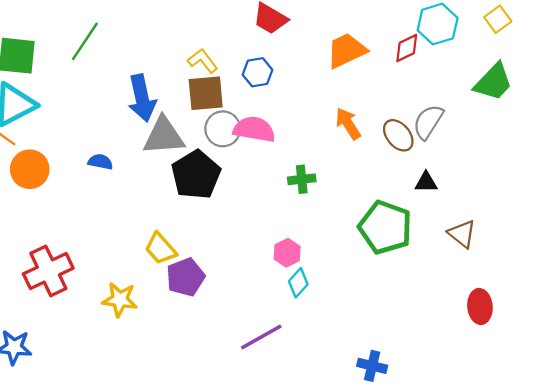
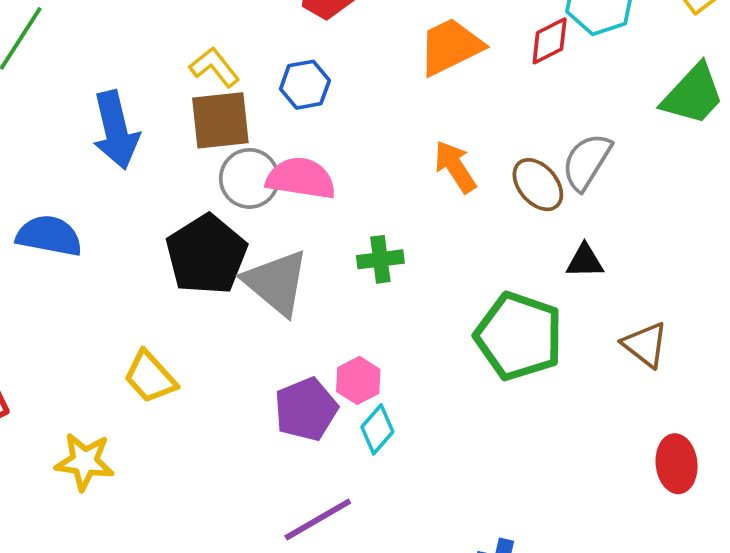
gray triangle: (164, 136) -> (276, 282), moved, turned 45
blue semicircle: (100, 162) -> (49, 236), size x1.6
purple pentagon: (185, 277) -> (306, 409), moved

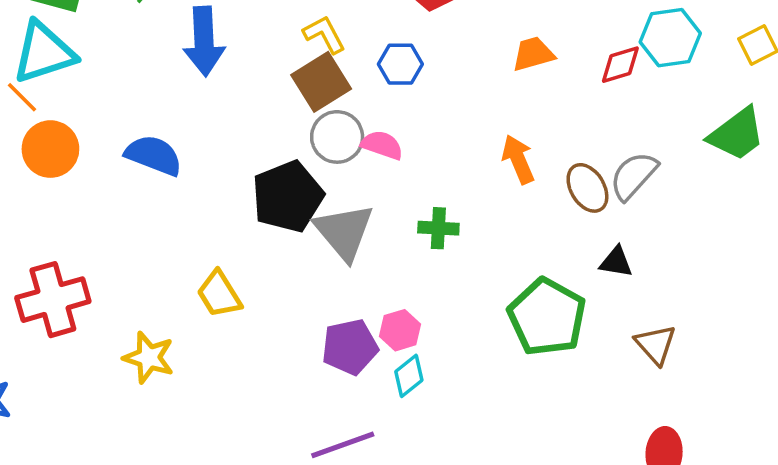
orange trapezoid: (450, 47) -> (533, 54), size x0.7
brown square: (220, 120) -> (321, 82), turned -36
blue arrow: (116, 130) -> (204, 41), moved
pink semicircle: (301, 178) -> (382, 145), size x0.7

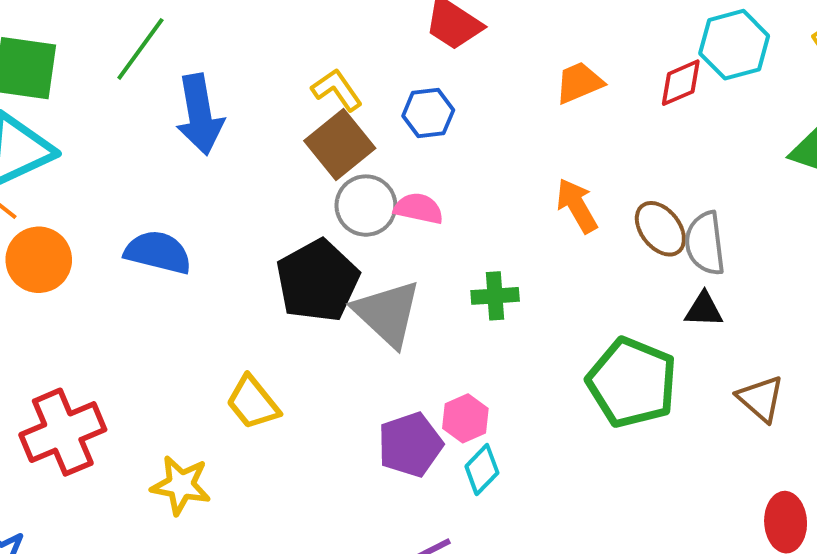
gray semicircle: (634, 176) -> (705, 243), moved, turned -42

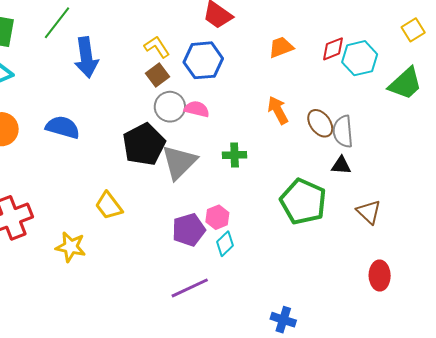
cyan hexagon: (734, 45) -> (360, 58), moved
blue hexagon: (428, 113) -> (203, 60), size x1.5
brown square: (340, 144) -> (157, 75), size x0.7
gray triangle: (387, 313) -> (179, 162), turned 30

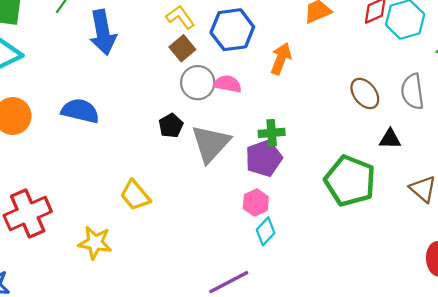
orange arrow: (278, 110) -> (281, 59), moved, turned 52
gray semicircle: (343, 131) -> (412, 92), moved
black pentagon: (144, 144) -> (171, 126), size x0.5
purple pentagon: (189, 230) -> (264, 158), moved

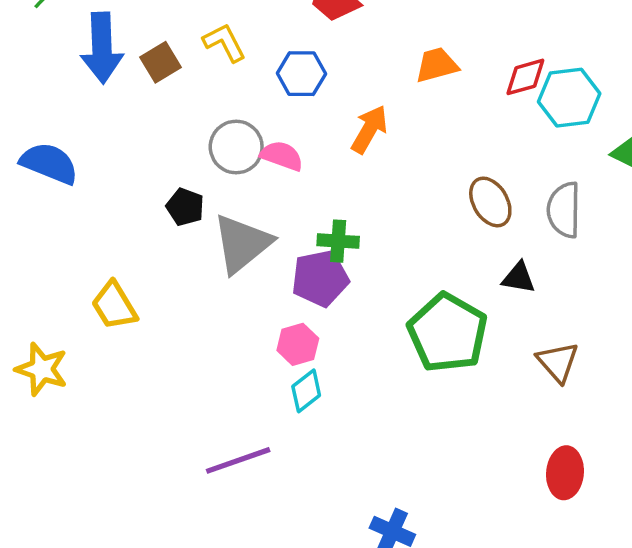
blue hexagon: (232, 30) -> (301, 74), size x0.7
brown square: (182, 48) -> (161, 62), moved
black pentagon: (171, 126) -> (185, 207), turned -30

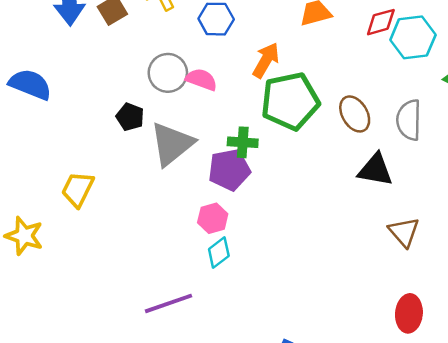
black triangle: (519, 278) -> (375, 170), size x1.4
yellow trapezoid: (114, 306) -> (78, 189), turned 57
green pentagon: (447, 333) -> (290, 101), moved, turned 30

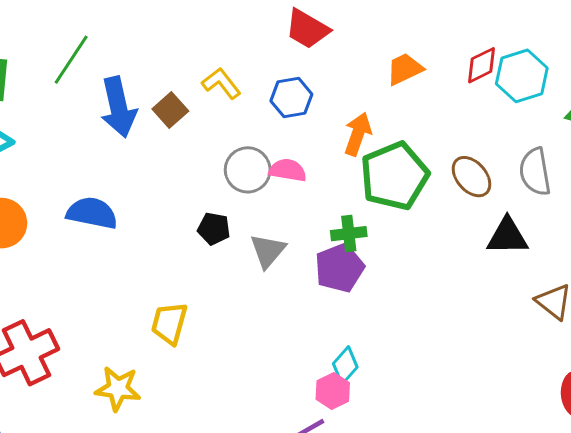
gray triangle: (172, 144) -> (268, 251), size x0.7
pink hexagon: (213, 218) -> (333, 391), moved

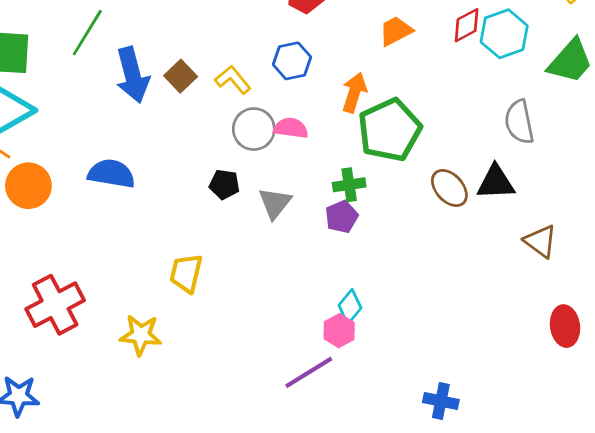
yellow L-shape: (221, 83) -> (233, 80), moved
brown ellipse: (471, 177) -> (449, 188), moved
purple pentagon: (339, 268) -> (342, 217), size x0.7

